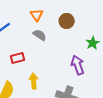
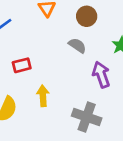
gray semicircle: (40, 35) -> (77, 45), moved

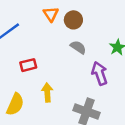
brown circle: (87, 16) -> (73, 20), moved

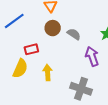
brown circle: (73, 20) -> (53, 28), moved
yellow semicircle: (15, 104) -> (20, 69), moved

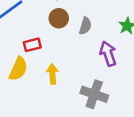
gray semicircle: (74, 34) -> (85, 26), turned 72

